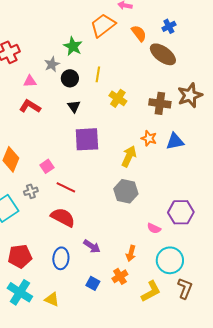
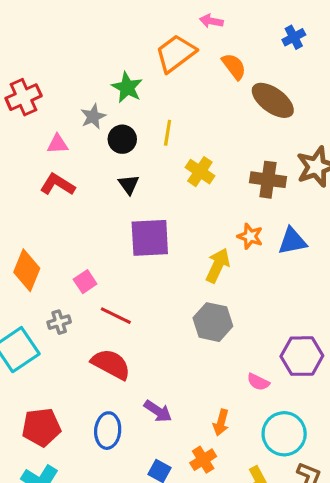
blue cross: (169, 26) -> (294, 37), moved

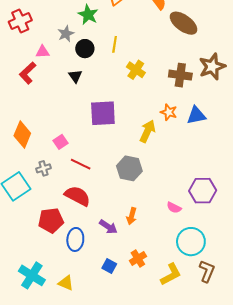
red L-shape: (58, 185) -> (28, 73), moved, turned -75
black triangle: (129, 185) -> (75, 76), moved
gray hexagon: (213, 322) -> (129, 168), moved
orange arrow: (221, 422) -> (132, 216), moved
red pentagon: (41, 427) -> (51, 220), moved

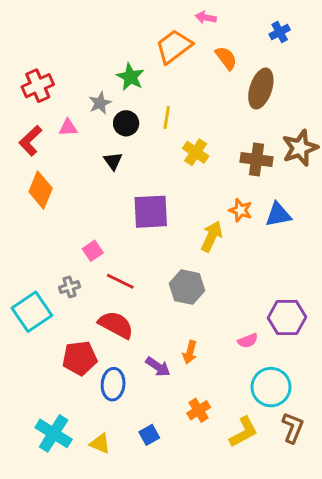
brown ellipse: (184, 23) -> (261, 89), turned 72
red L-shape: (28, 73) -> (30, 141), moved
orange diamond: (22, 134) -> (41, 190), moved
pink semicircle: (174, 208) -> (248, 341), turned -48
blue square: (109, 266) -> (149, 435), moved, turned 32

